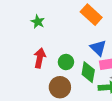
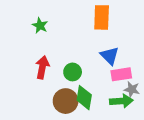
orange rectangle: (91, 15) -> (102, 17), turned 50
green diamond: (88, 72) -> (84, 98), moved

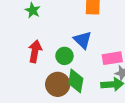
blue triangle: (110, 56) -> (83, 40), moved

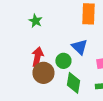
brown circle: (58, 84) -> (43, 73), moved

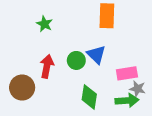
green circle: (63, 61) -> (76, 60), moved
brown circle: (43, 73) -> (22, 88), moved

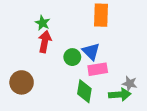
red arrow: (47, 66) -> (45, 42), moved
pink rectangle: (127, 73) -> (98, 69), moved

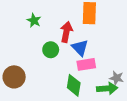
red arrow: (45, 42) -> (66, 32), moved
green circle: (72, 57) -> (51, 50), moved

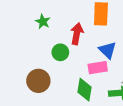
blue triangle: (80, 48) -> (108, 50), moved
brown circle: (14, 77) -> (38, 81), moved

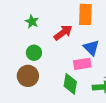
red arrow: (77, 34) -> (63, 33), turned 42
green circle: (60, 52) -> (34, 53), moved

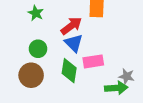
blue triangle: (91, 48) -> (74, 43), moved
green diamond: (70, 84) -> (69, 71), moved

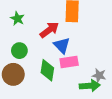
blue triangle: (74, 43) -> (62, 45), moved

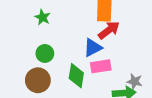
red arrow: (49, 30) -> (109, 30), moved
blue triangle: (62, 45) -> (93, 48), turned 48

